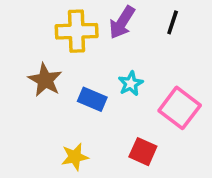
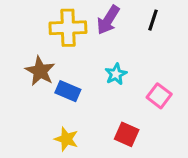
blue rectangle: (92, 99) -> (68, 91), moved
pink square: (180, 108) -> (159, 96), size x0.7
yellow star: (75, 157) -> (66, 139), turned 30

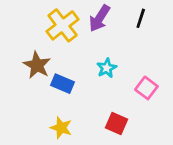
yellow cross: (68, 28) -> (63, 25), turned -36

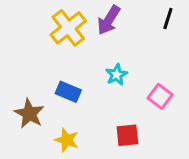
black line: (141, 18) -> (168, 19), moved
brown star: (37, 65) -> (29, 114), moved
red square: (117, 123) -> (127, 135), turned -30

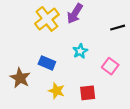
black line: (168, 19) -> (118, 28), moved, turned 56
yellow star: (67, 140) -> (57, 91), moved

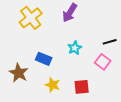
yellow cross: (47, 19) -> (31, 18), moved
black line: (118, 28) -> (110, 42), moved

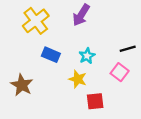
blue rectangle: (44, 59) -> (51, 55), moved
yellow star: (53, 85) -> (78, 79), moved

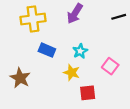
yellow cross: (36, 21) -> (33, 19), turned 30
black line: (128, 49) -> (119, 17), moved

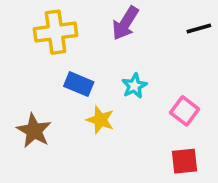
yellow star: (72, 73) -> (100, 120), moved
red square: (88, 93) -> (185, 161), moved

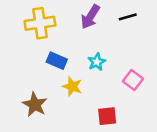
black line: (199, 29) -> (128, 17), moved
brown star: (34, 131) -> (35, 105), moved
red square: (185, 161) -> (107, 116), moved

